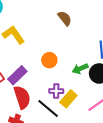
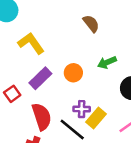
green arrow: (80, 69) -> (107, 62), moved
purple rectangle: (17, 75) -> (40, 78), moved

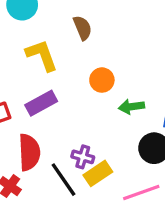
brown semicircle: (91, 24) -> (82, 28), moved
orange circle: (73, 73) -> (102, 80), moved

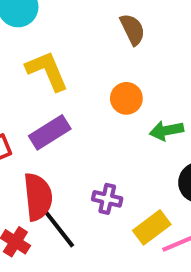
brown semicircle: (82, 28) -> (133, 29), moved
yellow rectangle: (98, 173) -> (152, 227), moved
black line: (64, 180) -> (58, 227), moved

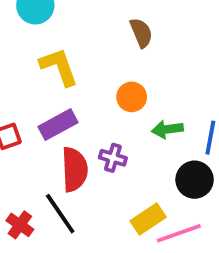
red semicircle: (38, 197) -> (74, 169), moved
purple cross: (107, 199) -> (113, 158), moved

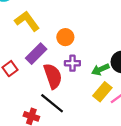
orange circle: (132, 97) -> (65, 37), moved
green arrow: (167, 129) -> (100, 69), moved

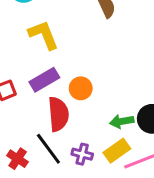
orange circle: (65, 37) -> (81, 88), moved
purple cross: (72, 63) -> (82, 154), moved

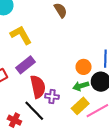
orange circle: (81, 88) -> (84, 67), moved
purple cross: (82, 154) -> (52, 96), moved

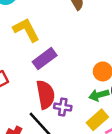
purple rectangle: (25, 65) -> (45, 59), moved

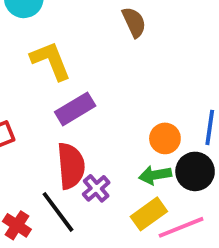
purple cross: (63, 107) -> (96, 188), turned 35

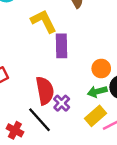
yellow L-shape: (51, 61) -> (44, 21), moved
purple rectangle: (75, 109) -> (61, 46), moved, turned -55

